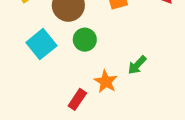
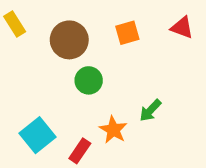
cyan square: (41, 44) -> (38, 135), moved

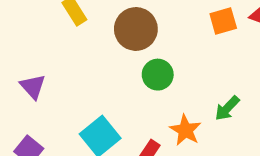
orange square: (127, 33) -> (223, 21), moved

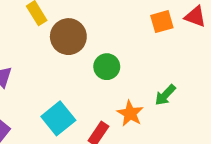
brown circle: (136, 29) -> (68, 37), moved

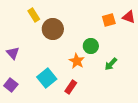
green circle: (107, 67) -> (91, 46), moved
orange star: (130, 113) -> (77, 61), moved

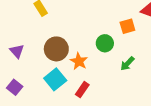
orange square: (109, 20) -> (127, 26), moved
brown circle: (53, 29) -> (56, 49), moved
orange star: (77, 61) -> (79, 61), moved

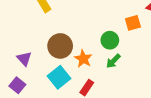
purple triangle: (17, 51) -> (24, 59), moved
green arrow: (127, 64) -> (113, 61), moved

